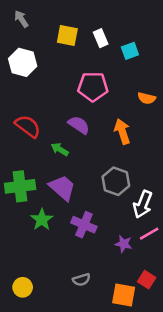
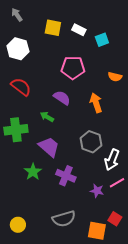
white rectangle: (101, 38) -> (79, 30), turned -40
red semicircle: (28, 126) -> (21, 87), moved
green cross: (20, 186) -> (16, 130), moved
gray semicircle: (81, 280) -> (64, 219), size x1.6

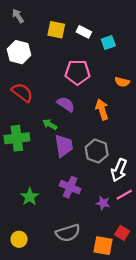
purple trapezoid: (49, 147) -> (64, 146), moved, turned 40
green star: (33, 172) -> (30, 197), moved

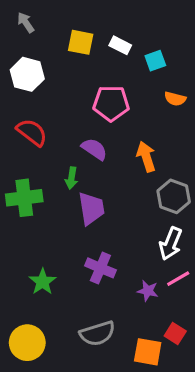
orange semicircle: (122, 82) -> (175, 99), moved
green arrow: (50, 124) -> (71, 178), turned -112
gray hexagon: (97, 151) -> (174, 196), moved
yellow circle: (19, 239) -> (27, 343), size x1.5

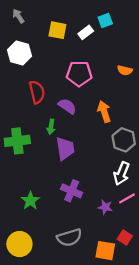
white rectangle: (120, 45) -> (86, 32), turned -64
cyan square: (155, 61) -> (105, 20), moved
red semicircle: (32, 132) -> (37, 92), moved, turned 40

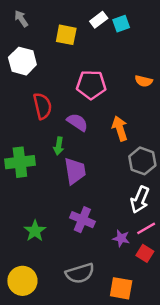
white rectangle: (86, 32) -> (99, 20), moved
red square: (125, 238) -> (145, 253), moved

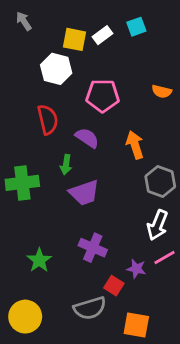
white rectangle: (99, 20) -> (103, 35), moved
white hexagon: (22, 61) -> (56, 69), moved
purple trapezoid: (75, 171) -> (84, 193), turned 80
red square: (145, 253) -> (114, 286), moved

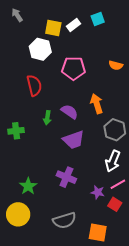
purple semicircle: (87, 138) -> (69, 112), moved
green cross: (22, 183) -> (16, 131), size x0.7
purple trapezoid: (84, 193) -> (73, 140), moved
red square: (114, 286) -> (115, 204), moved
yellow circle: (25, 317) -> (18, 214), moved

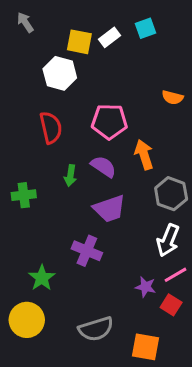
pink pentagon: (73, 68) -> (109, 122), moved
purple cross: (66, 177) -> (87, 251), moved

